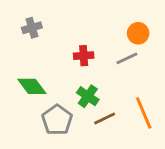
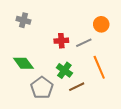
gray cross: (32, 28) -> (23, 20), turned 32
gray line: (127, 58) -> (84, 43), moved
orange line: (144, 113) -> (99, 67), moved

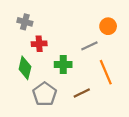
red cross: (61, 41) -> (39, 44), moved
green diamond: (23, 63) -> (25, 68), turned 50
green cross: (64, 70) -> (63, 65), moved, turned -35

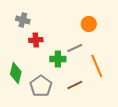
orange circle: (108, 26) -> (89, 24), moved
gray line: (89, 46) -> (75, 48), moved
green diamond: (25, 68) -> (16, 73), moved

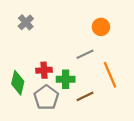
gray cross: (23, 20) -> (26, 22), turned 32
red cross: (36, 40) -> (44, 70), moved
green cross: (58, 59) -> (66, 79), moved

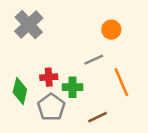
gray cross: (26, 22) -> (29, 25), size x1.6
brown line: (85, 96) -> (98, 117), moved

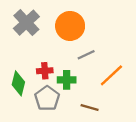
orange circle: (111, 30) -> (70, 26), moved, size x1.6
orange line: (121, 82) -> (111, 75), turned 70
brown line: (98, 117) -> (90, 108), turned 42

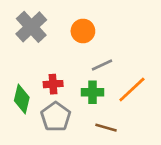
orange circle: (70, 26) -> (83, 31), size x0.7
green cross: (67, 80) -> (92, 92), moved

